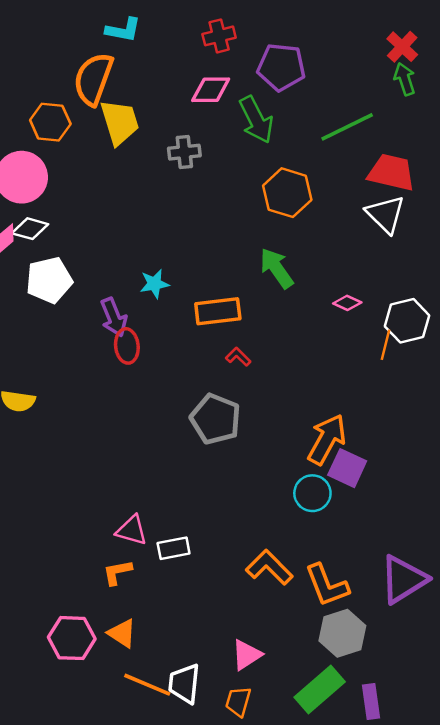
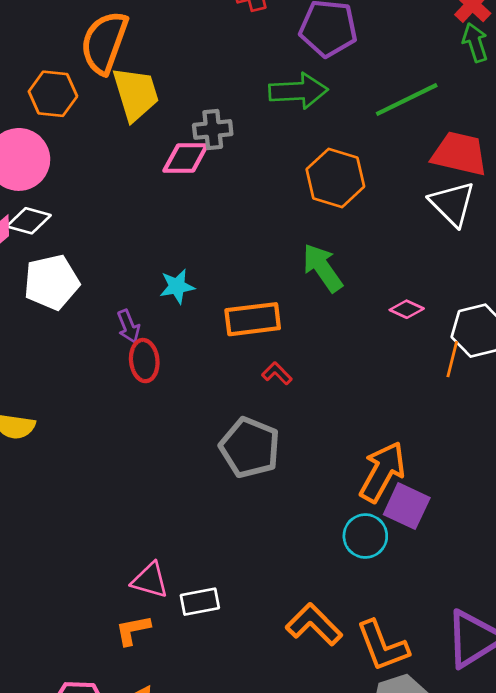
pink diamond: (211, 90) -> (186, 158), moved
green arrow: (256, 120) -> (298, 91), turned -66
purple arrow: (114, 317) -> (129, 326), size x0.7

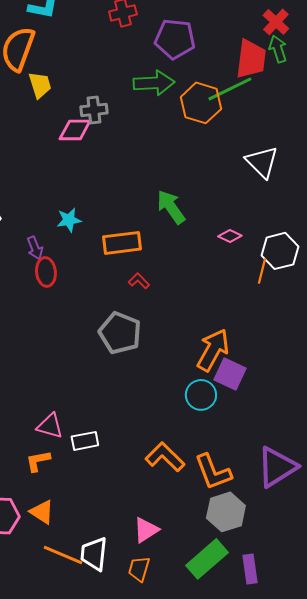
yellow trapezoid: (136, 94) -> (40, 85), size x0.7
red trapezoid: (459, 154) -> (251, 59), moved, turned 84
orange hexagon: (335, 178) -> (201, 103), moved

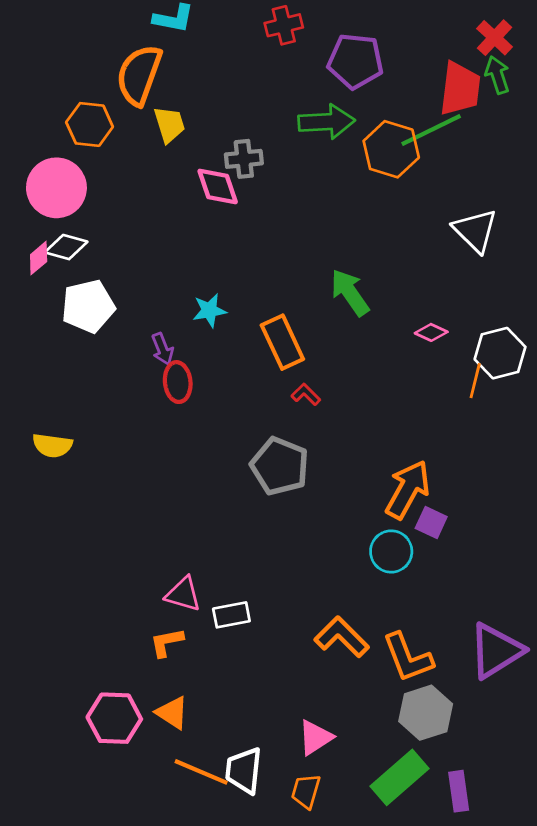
pink diamond: (75, 130) -> (218, 186), turned 72
orange rectangle: (122, 243) -> (282, 342), turned 72
purple square: (230, 374) -> (431, 523), size x0.7

